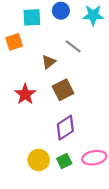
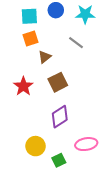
orange square: (14, 42) -> (30, 39), moved
gray line: (73, 46) -> (76, 43), moved
green square: (64, 161) -> (59, 160), moved

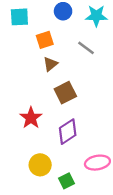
cyan square: (29, 16) -> (19, 17), moved
orange square: (30, 39) -> (45, 40), moved
red star: (23, 86) -> (31, 118), moved

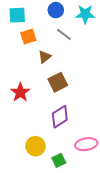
orange square: (45, 40) -> (28, 36), moved
gray line: (86, 48) -> (64, 34), moved
red star: (31, 118) -> (20, 92), moved

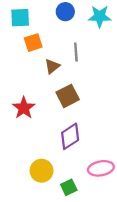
gray line: (64, 34) -> (76, 52), moved, turned 49

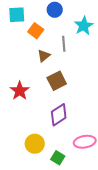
cyan star: (100, 16) -> (84, 26), moved, turned -30
orange square: (33, 43) -> (36, 31), moved, turned -35
green square: (69, 187) -> (58, 158), turned -32

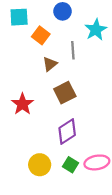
green square: (58, 158) -> (71, 165), moved

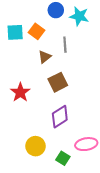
cyan square: (19, 17) -> (15, 32), moved
cyan star: (96, 30) -> (79, 16), moved, turned -30
green square: (71, 165) -> (63, 158), moved

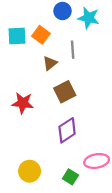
red star: (20, 92) -> (23, 103), turned -30
yellow circle: (35, 146) -> (30, 171), moved

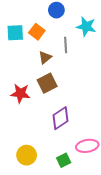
cyan star: (89, 18) -> (86, 27), moved
brown square: (65, 92) -> (47, 83), moved
green square: (70, 177) -> (64, 160), turned 32

